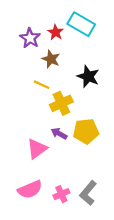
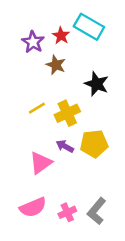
yellow line: (42, 85) -> (37, 108), moved, turned -56

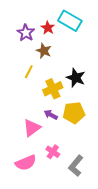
black star: (97, 84) -> (76, 78), moved
yellow line: (37, 108) -> (29, 72), moved, turned -32
pink cross: (67, 212) -> (53, 152), moved, turned -32

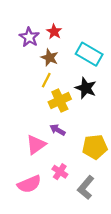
cyan rectangle: (70, 21) -> (89, 54), moved
yellow line: (29, 72) -> (46, 80), moved
yellow pentagon: (74, 113) -> (95, 147), moved

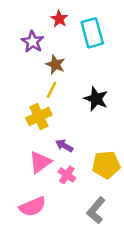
red star: (54, 32) -> (59, 19), moved
cyan rectangle: (89, 54) -> (92, 33), moved, turned 45
yellow cross: (60, 100) -> (39, 116), moved
pink cross: (60, 172) -> (67, 175), moved

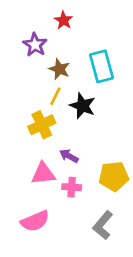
cyan rectangle: (92, 33) -> (101, 66), moved
black star: (96, 99) -> (83, 106), moved
pink triangle: (40, 162) -> (43, 174), turned 30
pink cross: (67, 175) -> (72, 187), turned -30

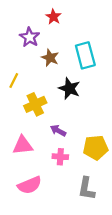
yellow line: (55, 96) -> (14, 80), moved
pink triangle: (43, 174) -> (23, 145), moved
gray L-shape: (103, 225) -> (86, 189), turned -30

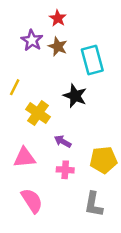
brown star: (50, 58) -> (58, 46), moved
yellow cross: (35, 104) -> (38, 113), turned -30
pink semicircle: (30, 185) -> (32, 201), turned -100

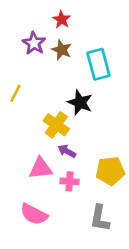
yellow cross: (38, 113) -> (56, 125), moved
pink triangle: (24, 157) -> (41, 168), moved
pink semicircle: (32, 201) -> (34, 214), turned 150

